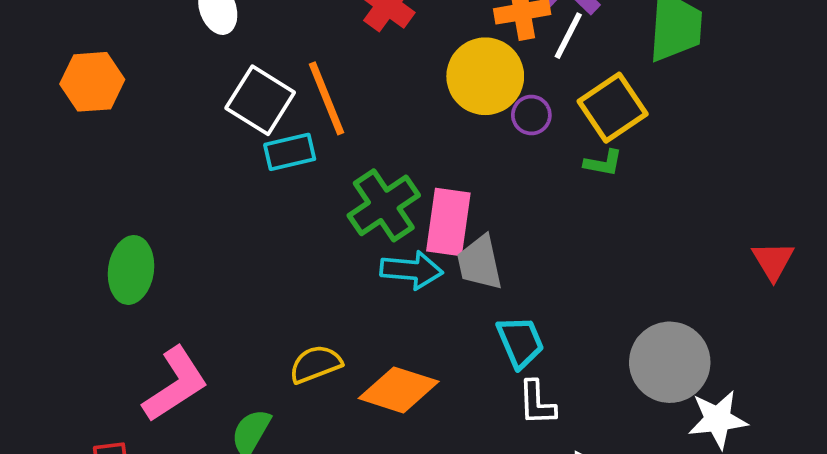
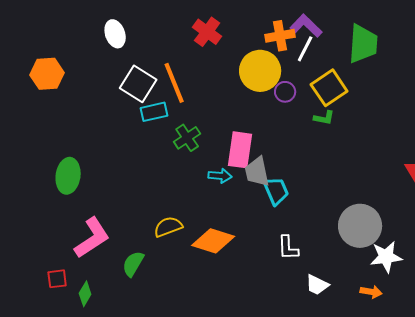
green cross: (384, 205) -> (187, 138), moved, size x0.7
cyan arrow: (411, 270) -> (220, 176), size x0.7
cyan trapezoid: (520, 342) -> (276, 191), moved

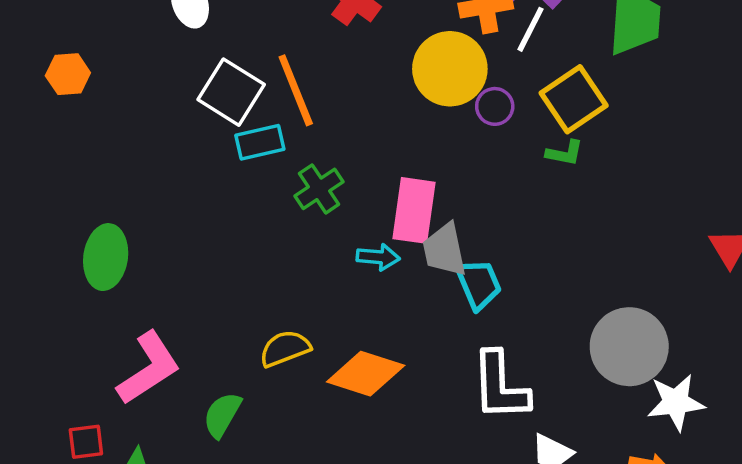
orange hexagon: (47, 74) -> (68, 74), size x0.7
white L-shape: (288, 248) -> (500, 386), size x1.6

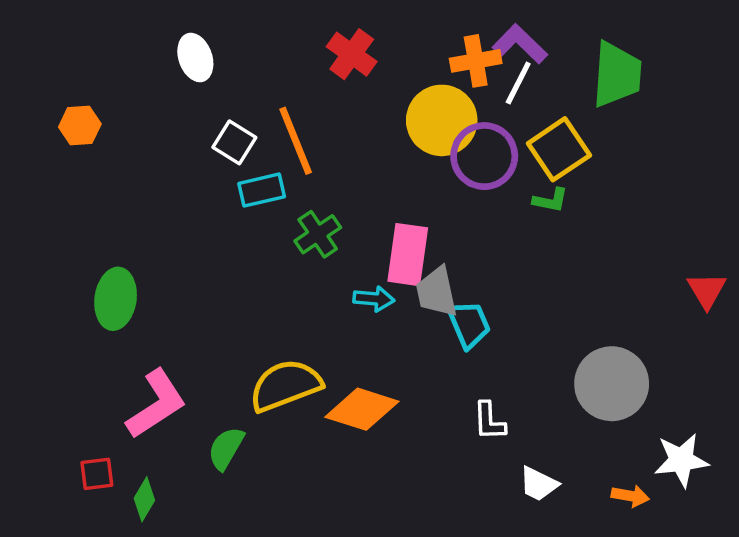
white square: (231, 92) -> (234, 142), size x0.7
purple circle: (495, 106) -> (484, 156), size x1.8
yellow semicircle: (285, 348) -> (285, 385), size x1.5
white L-shape: (500, 386) -> (489, 421), size x0.6
white star: (676, 402) -> (681, 460), moved

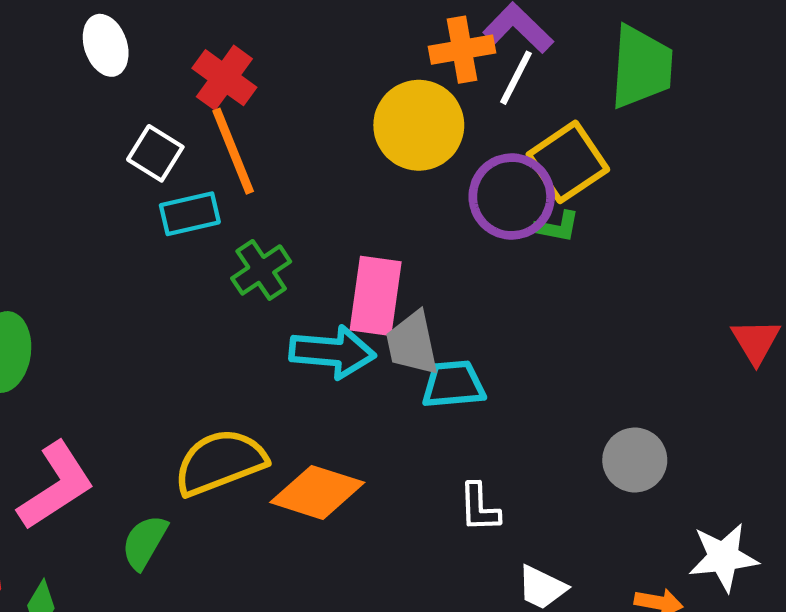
red cross: (352, 54) -> (224, 78), moved
purple circle: (484, 156) -> (512, 196), moved
cyan arrow: (374, 299) -> (332, 352), size x1.6
cyan trapezoid: (469, 324) -> (453, 384), turned -72
gray circle: (612, 384) -> (635, 460), size x0.7

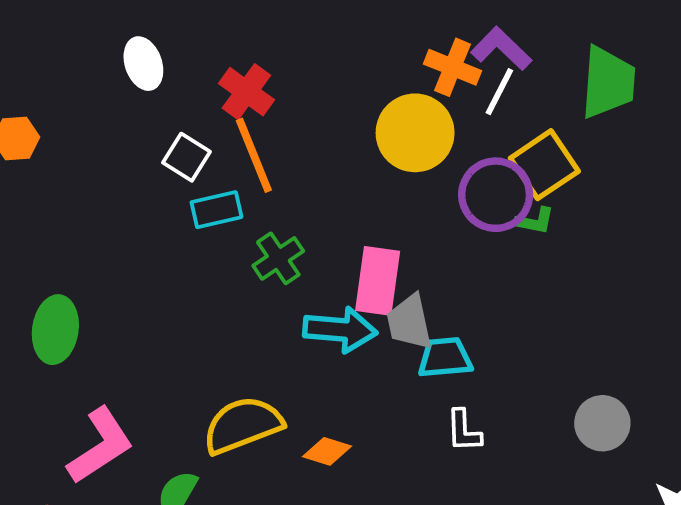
orange cross: (462, 50) -> (453, 67), turned 32
orange diamond: (317, 492) -> (327, 451), size x0.6
white L-shape: (479, 508) -> (464, 431), moved

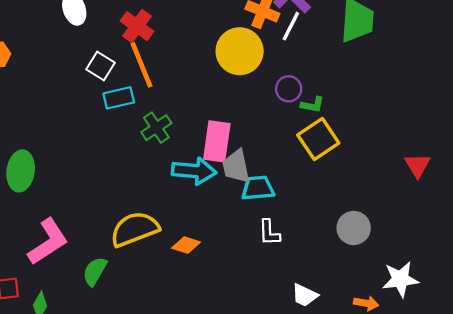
yellow square: (544, 165) -> (318, 139), moved
purple circle: (496, 195) -> (289, 89), size x0.6

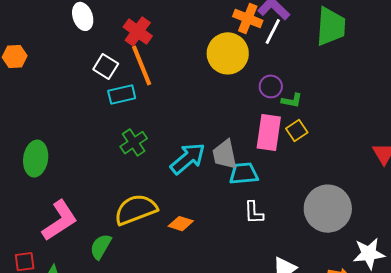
green cross: (156, 128) -> (134, 143), moved
yellow square: (318, 139) -> (297, 131), size x0.6
pink rectangle: (217, 141) -> (269, 133), moved
cyan arrow: (194, 171) -> (188, 159), turned -45
gray circle: (354, 228) -> (328, 209), size x1.6

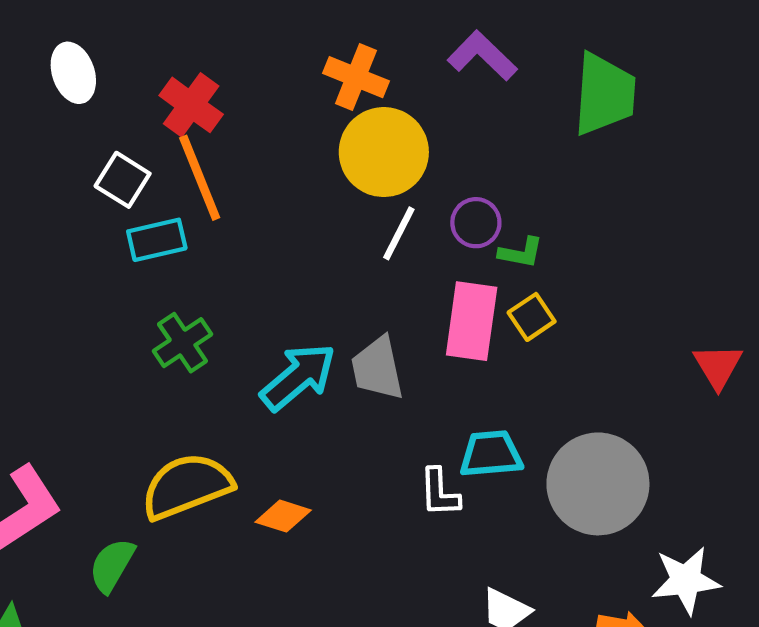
orange cross: (248, 18) -> (356, 77), moved
white line: (273, 31) -> (399, 233), moved
cyan trapezoid: (244, 174) -> (491, 454), moved

